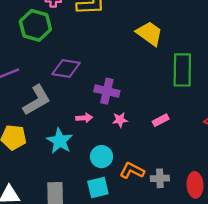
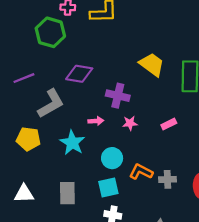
yellow trapezoid: (149, 33) -> (152, 65), moved

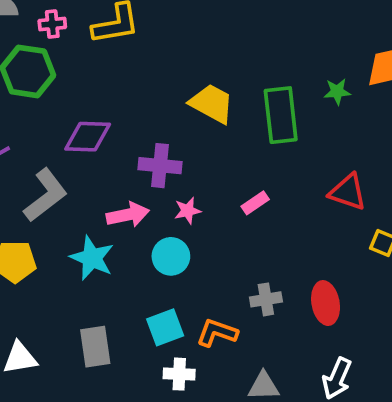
pink arrow: (96, 121) -> (128, 215), size x1.5
cyan circle: (112, 158) -> (171, 256), moved
orange L-shape: (141, 172) -> (217, 333), moved

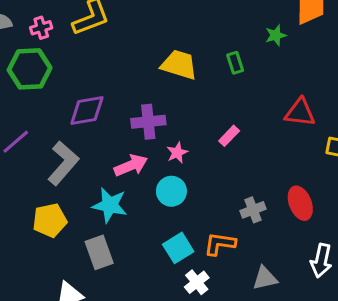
green rectangle: (281, 115) -> (235, 63), size x0.5
gray rectangle: (95, 347) -> (99, 252), moved
white cross: (179, 374) -> (197, 282), turned -30

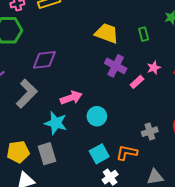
purple cross: (148, 122) -> (116, 66), moved, turned 30
pink star: (177, 153) -> (154, 68), moved
yellow pentagon: (50, 220) -> (18, 152), moved

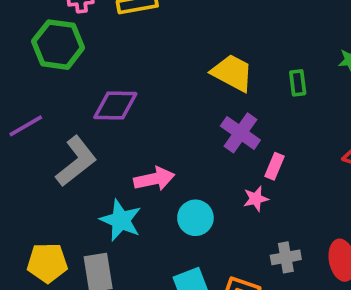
pink star: (154, 68) -> (256, 199), moved
pink rectangle: (137, 82) -> (275, 166), turned -32

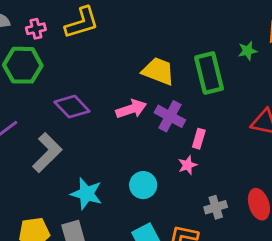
green rectangle: (298, 83) -> (209, 73), size x2.0
purple diamond: (115, 106) -> (72, 107), turned 52
pink arrow: (154, 179) -> (131, 109), moved

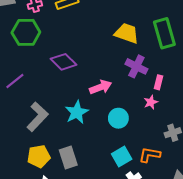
pink arrow: (131, 109) -> (101, 87), moved
gray L-shape: (47, 153) -> (38, 117), moved
cyan star: (86, 194) -> (77, 112), moved, turned 30

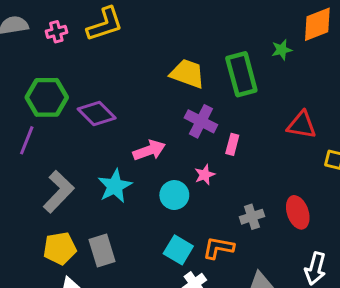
green hexagon: (26, 32) -> (47, 97), moved
purple line: (15, 81) -> (27, 140), turned -30
pink star: (151, 102) -> (205, 175), moved
cyan square: (122, 156) -> (178, 250), turned -30

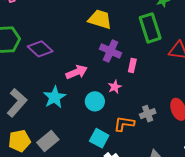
green rectangle: (241, 74) -> (150, 28), moved
orange L-shape: (218, 248) -> (124, 124), moved
gray rectangle: (102, 251) -> (48, 141), turned 70

